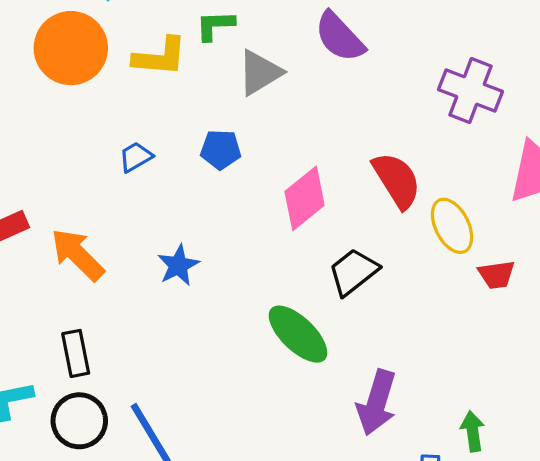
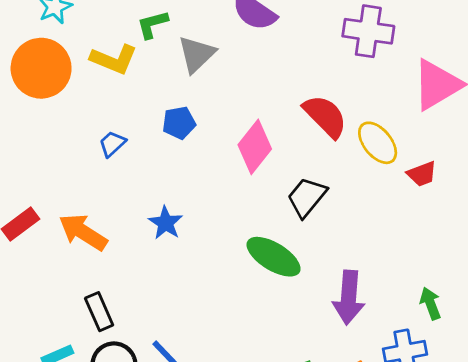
yellow L-shape: (160, 57) -> (114, 59), turned 30

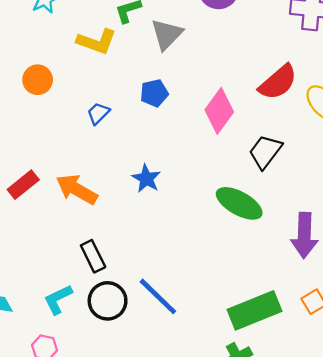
orange circle: (41, 68) -> (38, 80), moved, size x0.6
red semicircle: (325, 116) -> (278, 82), turned 96

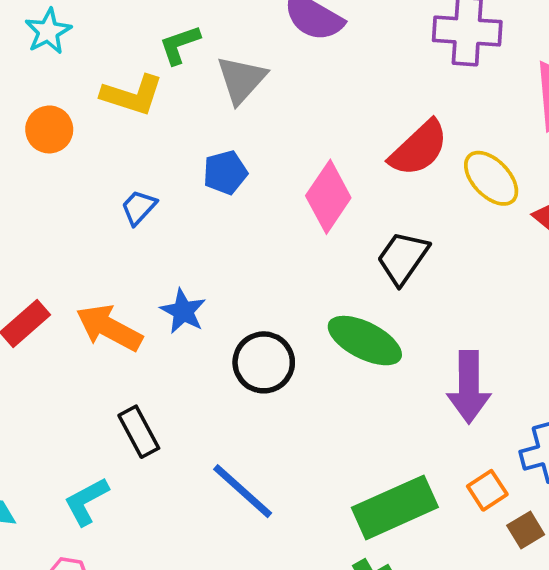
orange circle: (38, 80) -> (49, 129), moved
blue star: (146, 179) -> (183, 311), moved
black circle: (108, 301) -> (264, 362), moved

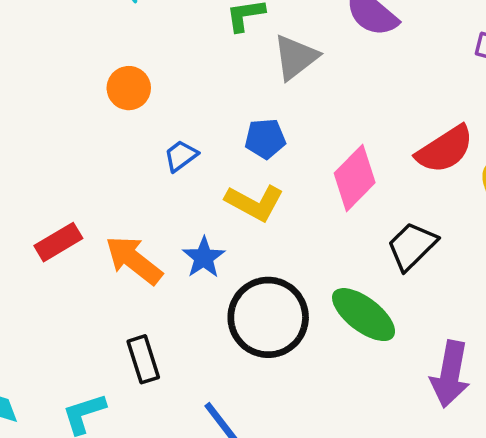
yellow L-shape: (132, 95) -> (255, 203), moved
orange circle: (49, 129) -> (129, 88), moved
black circle: (264, 362) -> (268, 317), size x1.4

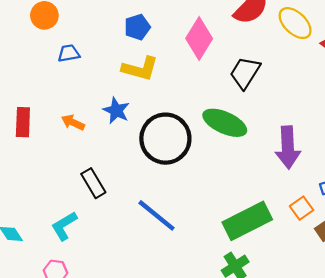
blue trapezoid: (181, 156) -> (69, 53), moved, turned 40
red rectangle: (58, 242) -> (23, 122), turned -44
orange arrow: (134, 260) -> (73, 122), size x0.6

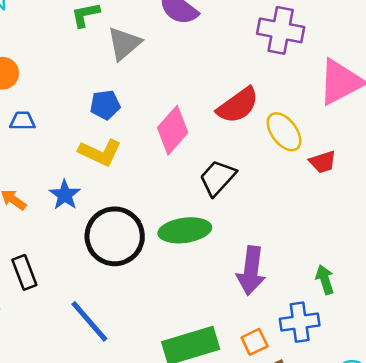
green ellipse: (225, 123) -> (185, 230), turned -42

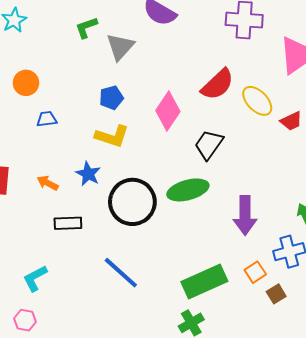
black rectangle: (24, 272) -> (68, 223), moved, turned -64

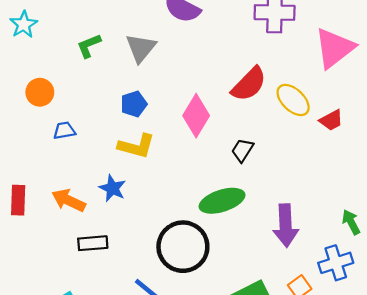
green L-shape: (86, 28) -> (89, 46), moved
black trapezoid: (209, 145) -> (242, 150), size x0.7
orange arrow: (48, 183) -> (69, 200), size x1.4
black circle: (132, 202) -> (183, 247), moved

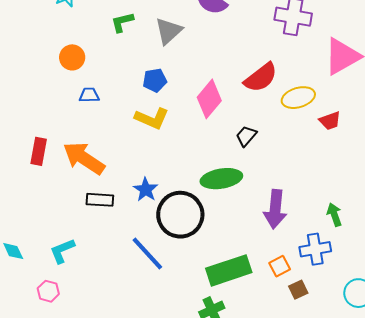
yellow ellipse: (293, 100) -> (298, 98), turned -68
blue star: (112, 188) -> (146, 190), moved
orange arrow: (69, 200) -> (84, 158), size x1.4

